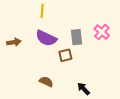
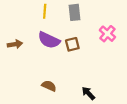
gray rectangle: (77, 37) -> (74, 12), moved
brown square: (65, 55) -> (72, 44), moved

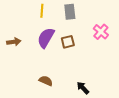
purple semicircle: (49, 40) -> (46, 38), turned 95

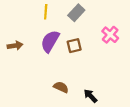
gray rectangle: (70, 12) -> (76, 13), turned 49
brown semicircle: (46, 81) -> (61, 87), moved

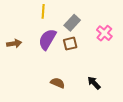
gray rectangle: (76, 13) -> (72, 23), moved
black arrow: (90, 96) -> (94, 83), moved

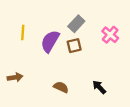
yellow line: (43, 11) -> (23, 33), moved
brown arrow: (14, 44) -> (15, 77), moved

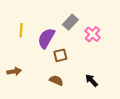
pink cross: (110, 35) -> (93, 34), moved
brown square: (74, 46) -> (60, 55), moved

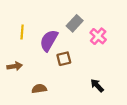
brown arrow: (14, 71) -> (15, 66), moved
brown semicircle: (56, 80) -> (39, 89), moved, turned -32

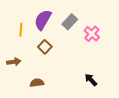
purple semicircle: (49, 40) -> (43, 20), moved
brown square: (64, 59) -> (45, 47), moved, turned -32

